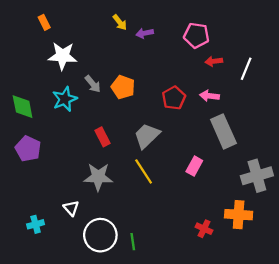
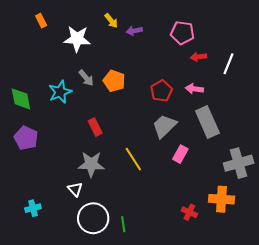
white star: (63, 56) -> (77, 39), moved
gray trapezoid: (147, 136) -> (164, 126), moved
white triangle: (71, 208) -> (75, 189), moved

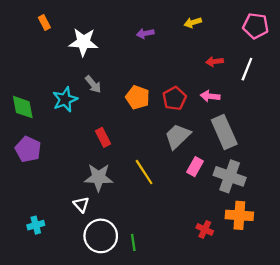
yellow arrow: (111, 21) -> (193, 23), moved, turned 112
pink pentagon: (182, 33) -> (256, 26), moved
orange pentagon: (114, 81) -> (138, 97), moved
gray cross: (239, 163) -> (230, 176), moved, turned 36

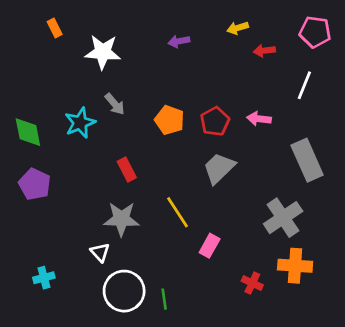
red arrow: (214, 62) -> (264, 51), moved
gray rectangle: (224, 132) -> (307, 160), moved
pink rectangle: (195, 167) -> (210, 246), moved
gray cross: (230, 176) -> (283, 218), turned 36

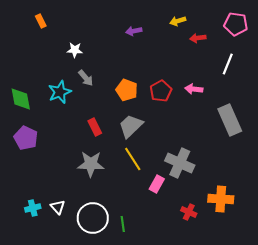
white star: (103, 52) -> (75, 50), moved, size x0.6
gray trapezoid: (219, 168) -> (131, 126), moved
gray cross: (283, 218) -> (180, 163), moved, turned -32
white triangle: (100, 252) -> (58, 207), moved

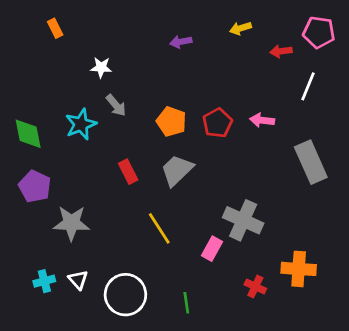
red arrow: (198, 38) -> (281, 51), moved
yellow line: (133, 159) -> (159, 228), moved
gray star: (91, 164) -> (71, 223), moved
green line: (123, 224) -> (186, 303), moved

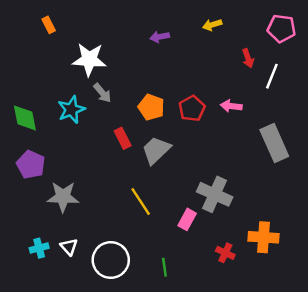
red arrow: (281, 51) -> (248, 58), moved, turned -102
white star: (101, 67) -> (89, 59), size x1.8
red rectangle: (128, 172) -> (123, 138), moved

